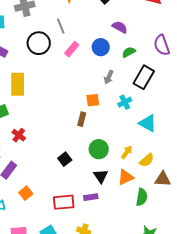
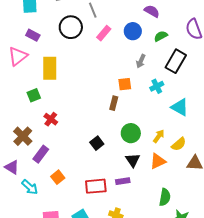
green semicircle: (142, 197) -> (165, 197), moved

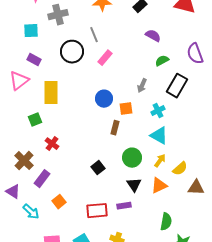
blue circle: (133, 31) -> (104, 99), moved
cyan triangle: (180, 107) -> (159, 136), moved

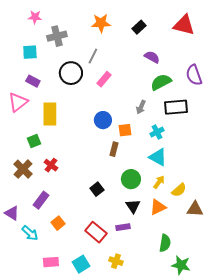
gray line: (94, 35) -> (93, 56), turned 49
green semicircle: (162, 61) -> (161, 82), size x1.5
black rectangle: (177, 86) -> (176, 107), turned 55
brown cross: (24, 161) -> (23, 169), moved
red rectangle: (97, 211) -> (96, 232), turned 45

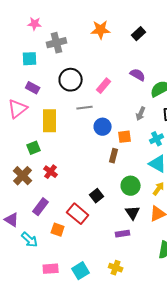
gray line: (93, 56) -> (85, 108), moved, turned 56
purple semicircle: (152, 57) -> (138, 75), moved
orange square: (58, 223) -> (58, 230), turned -32
red rectangle: (96, 232) -> (78, 214), moved

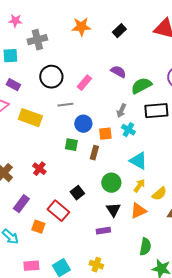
yellow rectangle: (50, 121) -> (30, 118), turned -70
cyan cross: (157, 139) -> (128, 130), moved, turned -32
green square: (34, 148) -> (71, 145), moved, turned 32
red cross: (51, 172) -> (39, 169), moved

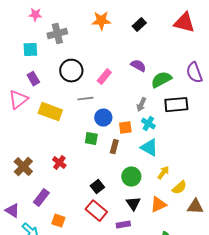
purple rectangle: (13, 85) -> (33, 79), turned 32
cyan triangle: (138, 161) -> (149, 148), moved
yellow arrow: (139, 186) -> (163, 173), moved
red rectangle: (58, 211) -> (96, 211), moved

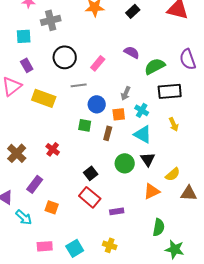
gray arrow: (141, 105) -> (126, 93), moved
yellow arrow: (163, 173) -> (174, 124), moved, turned 120
black triangle: (133, 204) -> (148, 159), moved

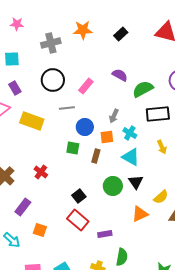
gray cross: (51, 20) -> (51, 43), moved
green semicircle: (159, 227) -> (122, 257), moved

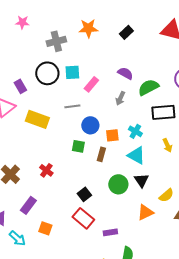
cyan square: (12, 59) -> (72, 72), moved
black circle: (53, 80) -> (47, 73), moved
gray arrow: (114, 116) -> (120, 98), moved

